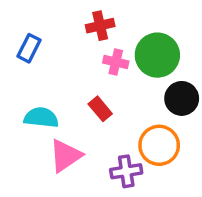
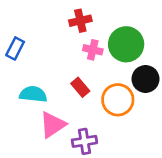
blue rectangle: (29, 48) -> (15, 48), moved
orange circle: (159, 145) -> (118, 100), moved
purple cross: (126, 171) -> (84, 141), moved

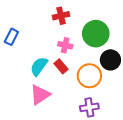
pink cross: (93, 50) -> (65, 45), moved
cyan semicircle: (33, 94) -> (39, 66), moved, turned -60
purple cross: (84, 141) -> (89, 107), moved

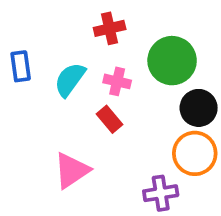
blue rectangle: (11, 37) -> (21, 66), turned -35
cyan semicircle: (39, 66) -> (70, 80), moved
orange circle: (89, 76) -> (195, 153), moved

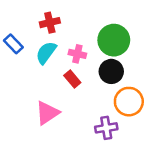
red cross: (110, 28) -> (50, 23), moved
blue rectangle: (21, 66) -> (13, 44), turned -36
black circle: (199, 108) -> (111, 71), moved

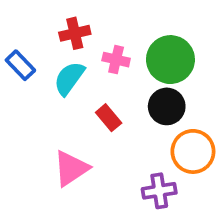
pink cross: (77, 54) -> (116, 60), moved

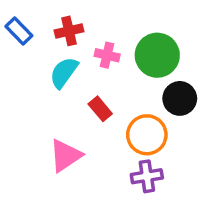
blue rectangle: (20, 65) -> (19, 31), moved
black circle: (167, 106) -> (180, 98), moved
orange circle: (193, 151) -> (147, 135), moved

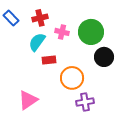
red rectangle: (100, 109) -> (49, 60), moved, turned -56
orange circle: (147, 135) -> (72, 78), moved
pink triangle: (66, 156) -> (28, 100), moved

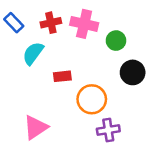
pink cross: (62, 32) -> (84, 24), moved, size x1.5
green circle: (91, 32) -> (116, 41), size x0.6
cyan semicircle: (37, 42) -> (33, 53), moved

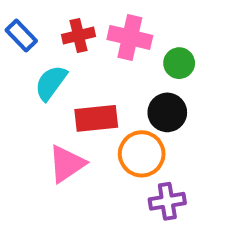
black circle: (133, 72) -> (167, 112), moved
red rectangle: (62, 76) -> (96, 118), size x1.5
pink triangle: (36, 127) -> (67, 164), moved

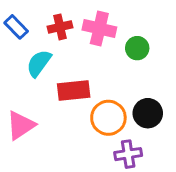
black circle: (167, 112) -> (148, 113), moved
pink triangle: (67, 164) -> (21, 125), moved

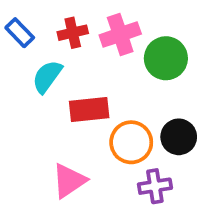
pink cross: (99, 28) -> (120, 35), turned -32
green circle: (137, 48) -> (166, 58), size x1.5
pink triangle: (21, 125) -> (69, 181), moved

